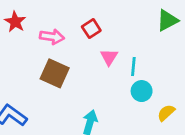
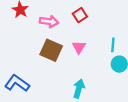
pink triangle: (109, 57) -> (79, 47), moved

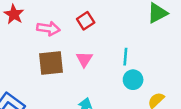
brown square: (51, 50) -> (51, 63), turned -30

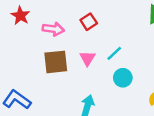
cyan line: (125, 57) -> (114, 53), moved, turned 42
cyan circle: (133, 80) -> (123, 78), moved

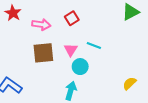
cyan line: (114, 53) -> (94, 46), turned 64
cyan circle: (123, 78) -> (80, 67), moved

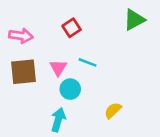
red square: (72, 18) -> (72, 28), moved
yellow semicircle: (130, 83) -> (113, 110), moved

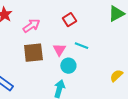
pink arrow: (21, 36) -> (31, 26), turned -42
yellow semicircle: (113, 110) -> (116, 76), moved

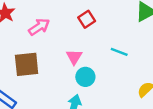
cyan line: (81, 46) -> (119, 52), moved
brown square: (33, 53) -> (27, 64), moved

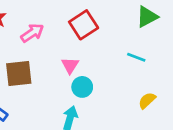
red square: (87, 19) -> (84, 25), size x1.5
cyan line: (119, 52) -> (136, 57), moved

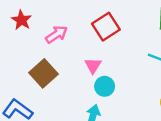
brown square: (19, 73) -> (44, 73), turned -36

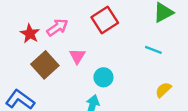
red star: (21, 20) -> (30, 34), moved
pink triangle: (93, 66) -> (77, 56), moved

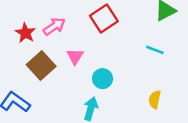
yellow semicircle: (163, 90) -> (155, 100), moved, turned -35

